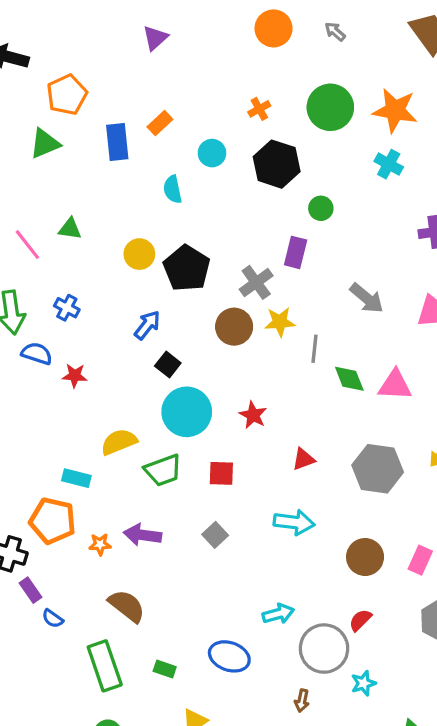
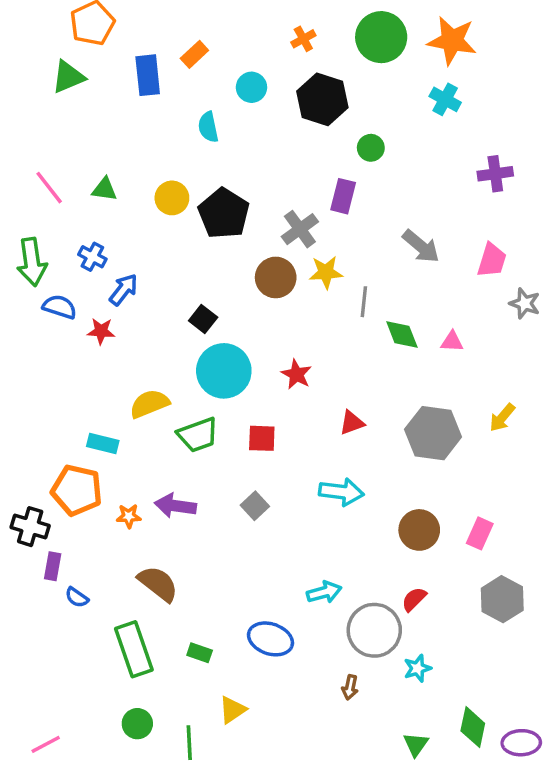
green triangle: (70, 229) -> (104, 189), moved
blue arrow: (147, 325) -> (124, 290), moved
pink triangle: (395, 385) -> (452, 341), size x0.6
purple rectangle: (31, 590) -> (53, 566), turned 45

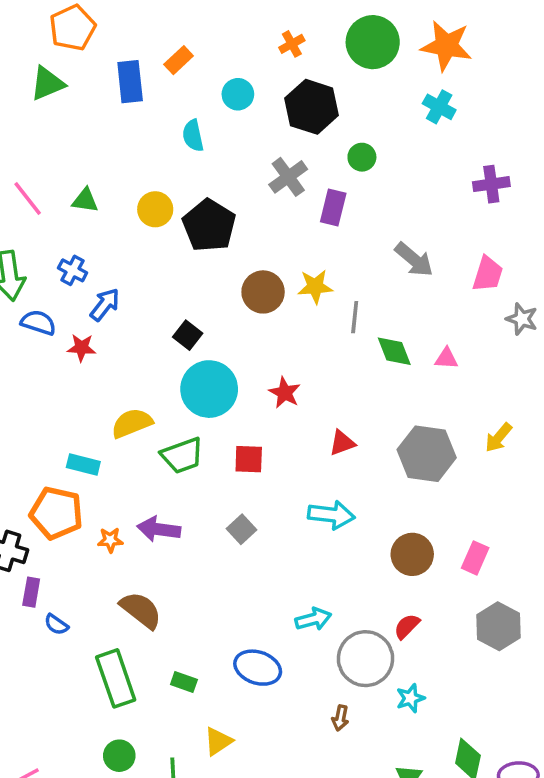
gray cross: (300, 229) -> (288, 177), moved

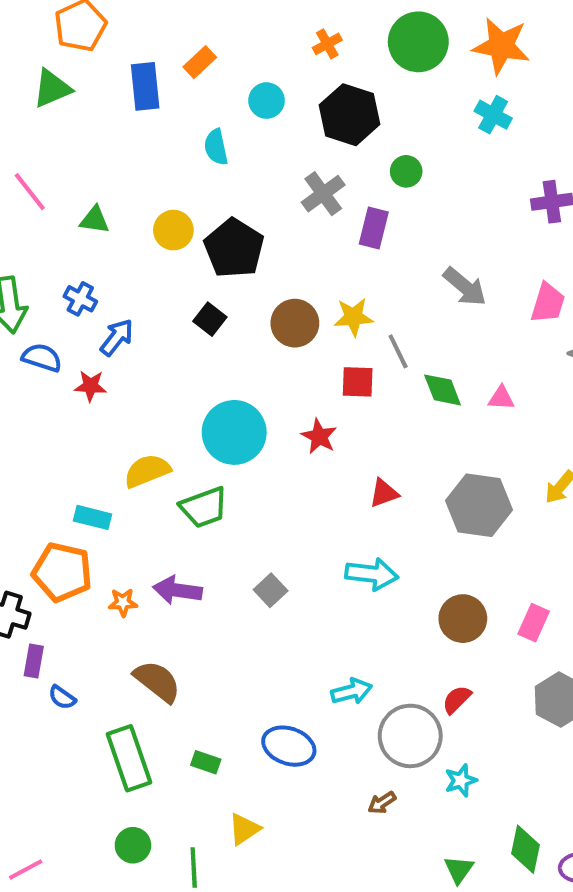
pink line: (28, 198) -> (30, 192), moved
gray line: (355, 317) -> (398, 351), turned -32
black square: (188, 335) -> (210, 319), moved
red square: (249, 459) -> (358, 382), moved
brown arrow: (340, 718) -> (382, 803), turned 45

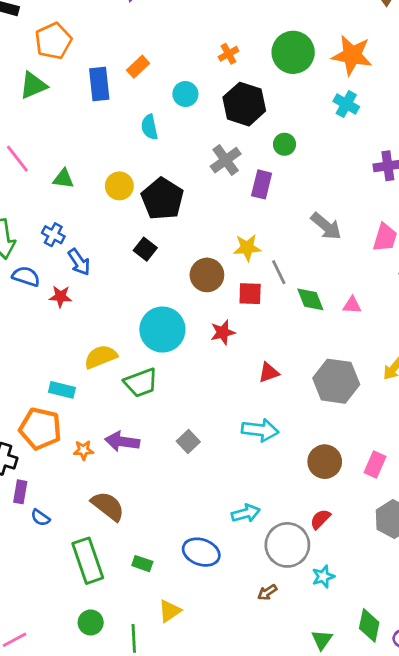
brown circle: (295, 323) -> (207, 275), moved
blue arrow: (117, 337) -> (79, 262), turned 108
red star: (319, 436) -> (223, 332), turned 30

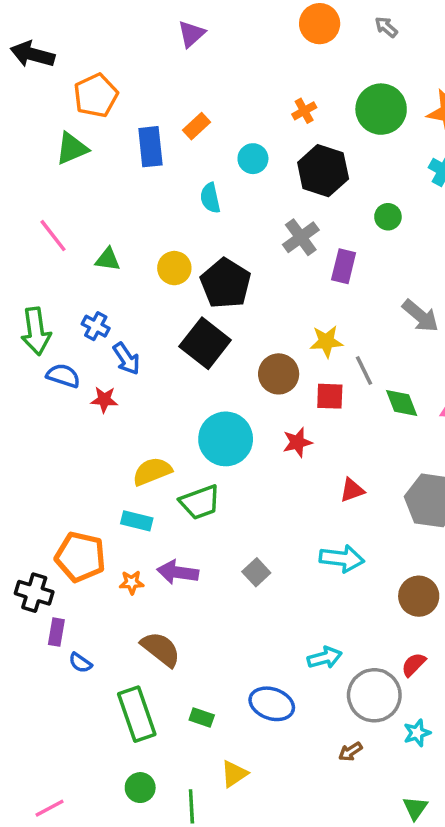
green circle: (285, 144) -> (388, 217), moved
black square: (145, 249) -> (205, 343), size x1.8
cyan rectangle: (62, 390) -> (137, 521), moved

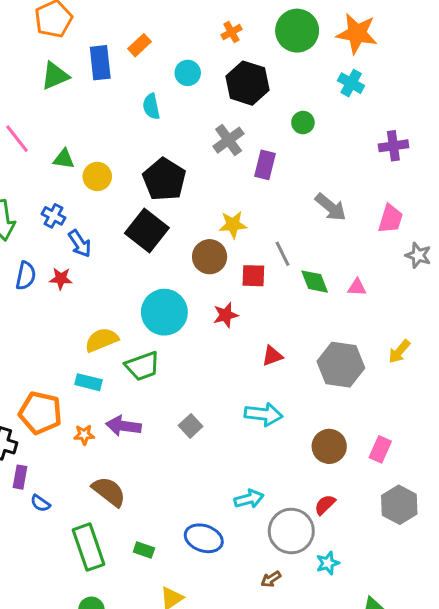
green triangle: (72, 148) -> (55, 76), moved
yellow circle: (174, 268) -> (97, 176), moved
yellow star: (326, 341) -> (233, 225), moved
blue semicircle: (63, 376) -> (26, 276), moved, turned 84

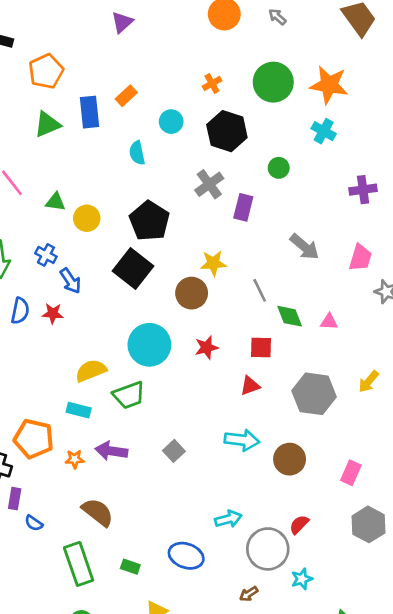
red square: (253, 276) -> (261, 348), moved
brown circle: (329, 446) -> (290, 459), moved

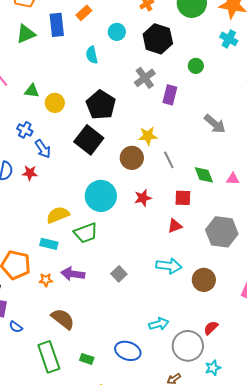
gray line: (260, 290) -> (169, 160), moved

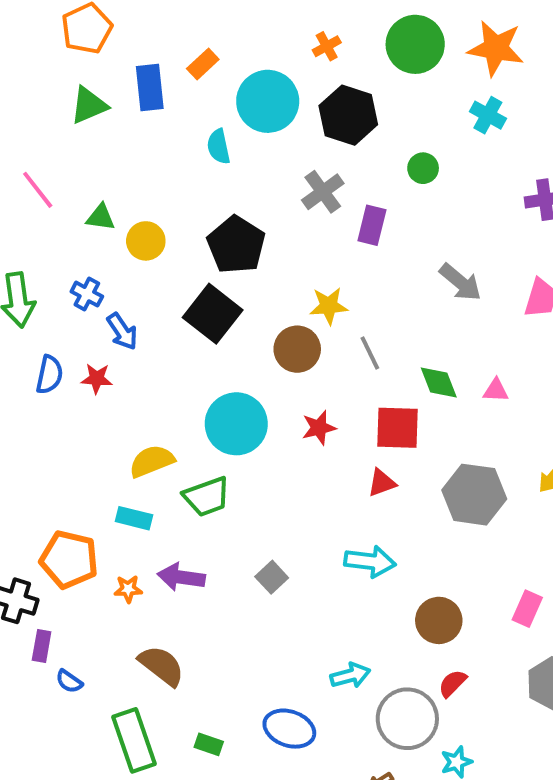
cyan circle: (117, 32) -> (268, 101), size x1.8
red square: (183, 198) -> (397, 428), size x1.4
brown circle: (204, 280) -> (439, 620), moved

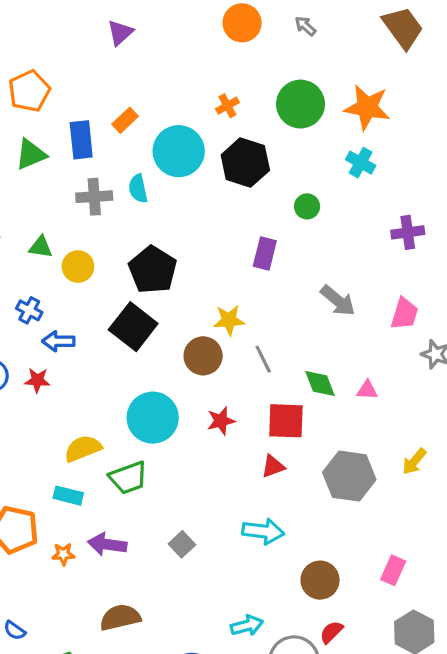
gray cross: (323, 192) -> (94, 197), moved, turned 32
blue arrow: (122, 331) -> (58, 341), turned 124
brown semicircle: (162, 666) -> (120, 617), moved, turned -51

